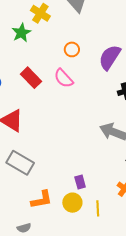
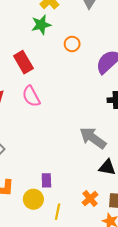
green star: (21, 33) -> (41, 25), moved
pink semicircle: (64, 78) -> (31, 96), moved

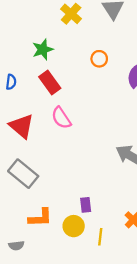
green star: (41, 25) -> (43, 50), moved

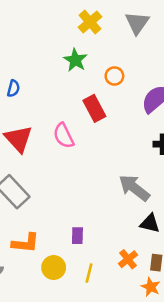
green star: (43, 50) -> (75, 60), moved, turned -30
red rectangle: (50, 83) -> (94, 108), moved
yellow circle: (74, 226) -> (54, 268), moved

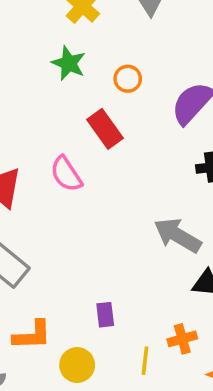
orange cross: (128, 259) -> (182, 339), turned 30
yellow line: (89, 273) -> (145, 361), moved

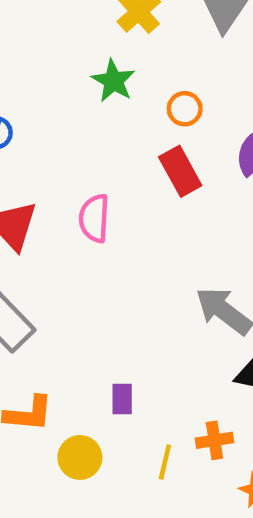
red rectangle: (105, 129) -> (180, 171), moved
pink semicircle: (66, 174) -> (94, 218), turned 30

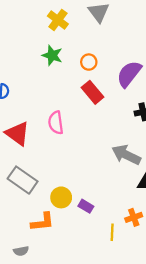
purple rectangle: (122, 399) -> (86, 206), turned -48
yellow circle: (80, 457) -> (61, 197), moved

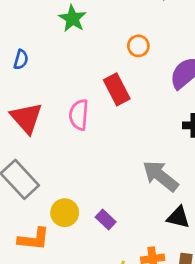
green star: (52, 55) -> (73, 19), moved
red rectangle: (92, 92) -> (117, 89), moved
purple rectangle: (86, 206) -> (106, 219), moved

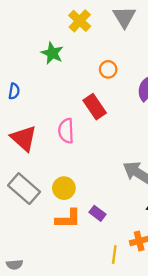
yellow circle: (65, 213) -> (64, 188), moved
orange L-shape: (34, 239) -> (68, 219), moved

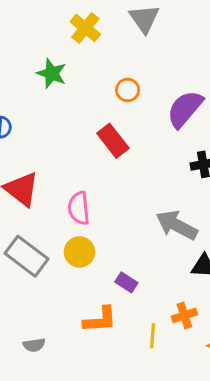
pink semicircle: (66, 131) -> (79, 208), moved
orange L-shape: (68, 219) -> (100, 320), moved
gray semicircle: (15, 265) -> (34, 345), moved

